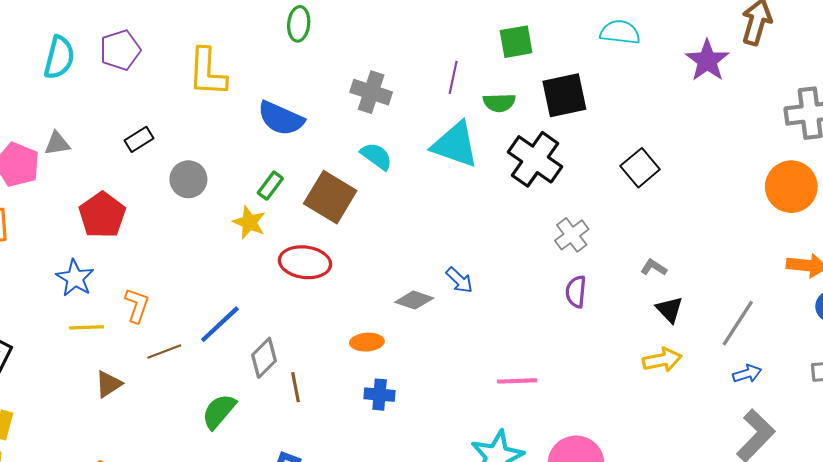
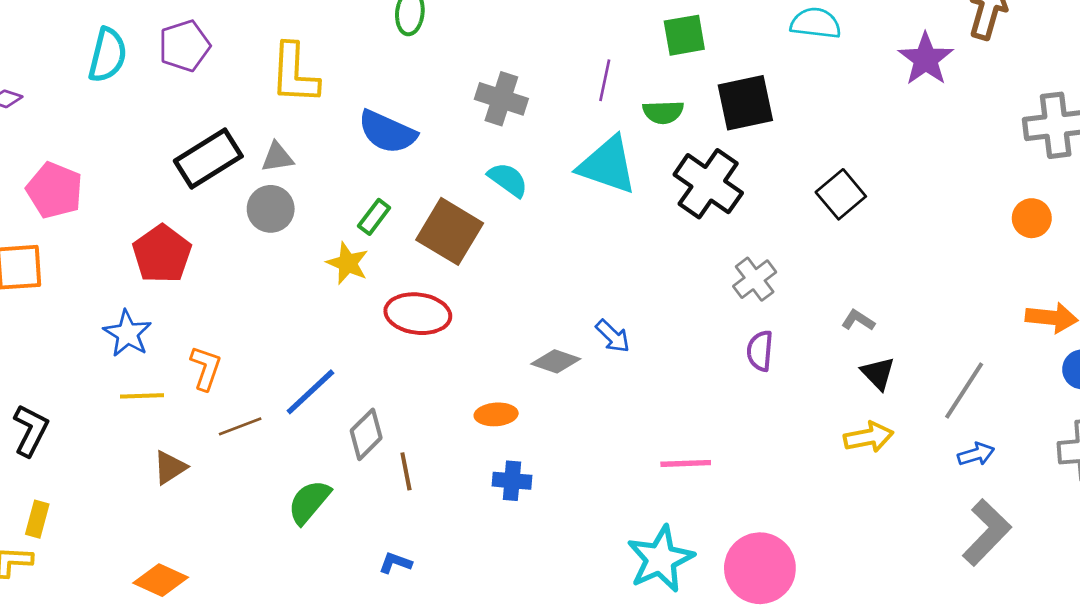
black rectangle: (139, 139) -> (208, 158), size x1.8
gray triangle: (57, 144) -> (277, 157), moved
orange circle: (791, 187) -> (1032, 218), size x0.6

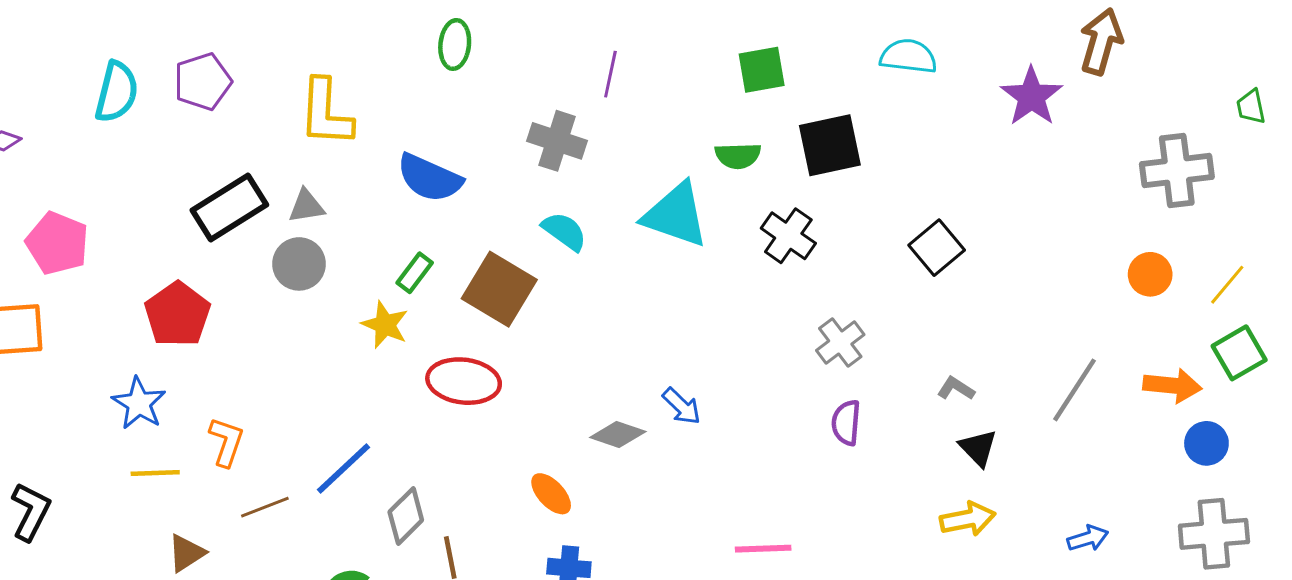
purple line: (605, 80) -> (610, 74), moved
black cross: (708, 184) -> (788, 236), size x0.7
gray line: (964, 391) -> (1075, 390), moved
orange ellipse: (496, 414) -> (551, 494), turned 51

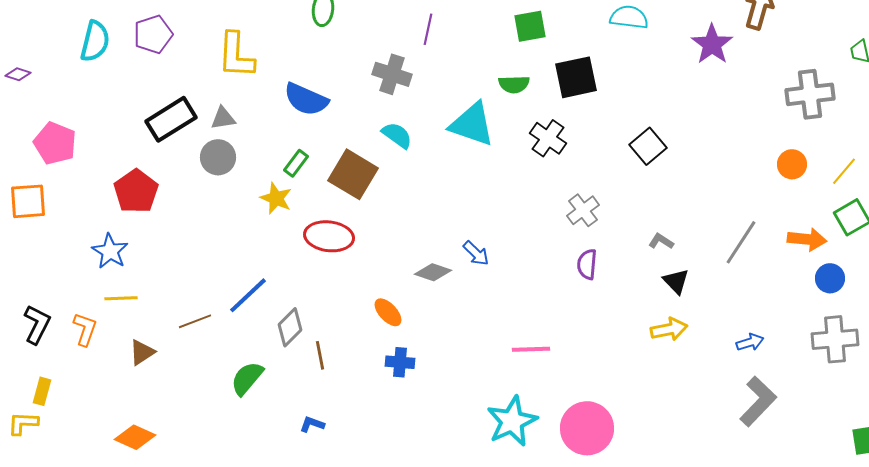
orange L-shape: (226, 442) -> (85, 329), moved

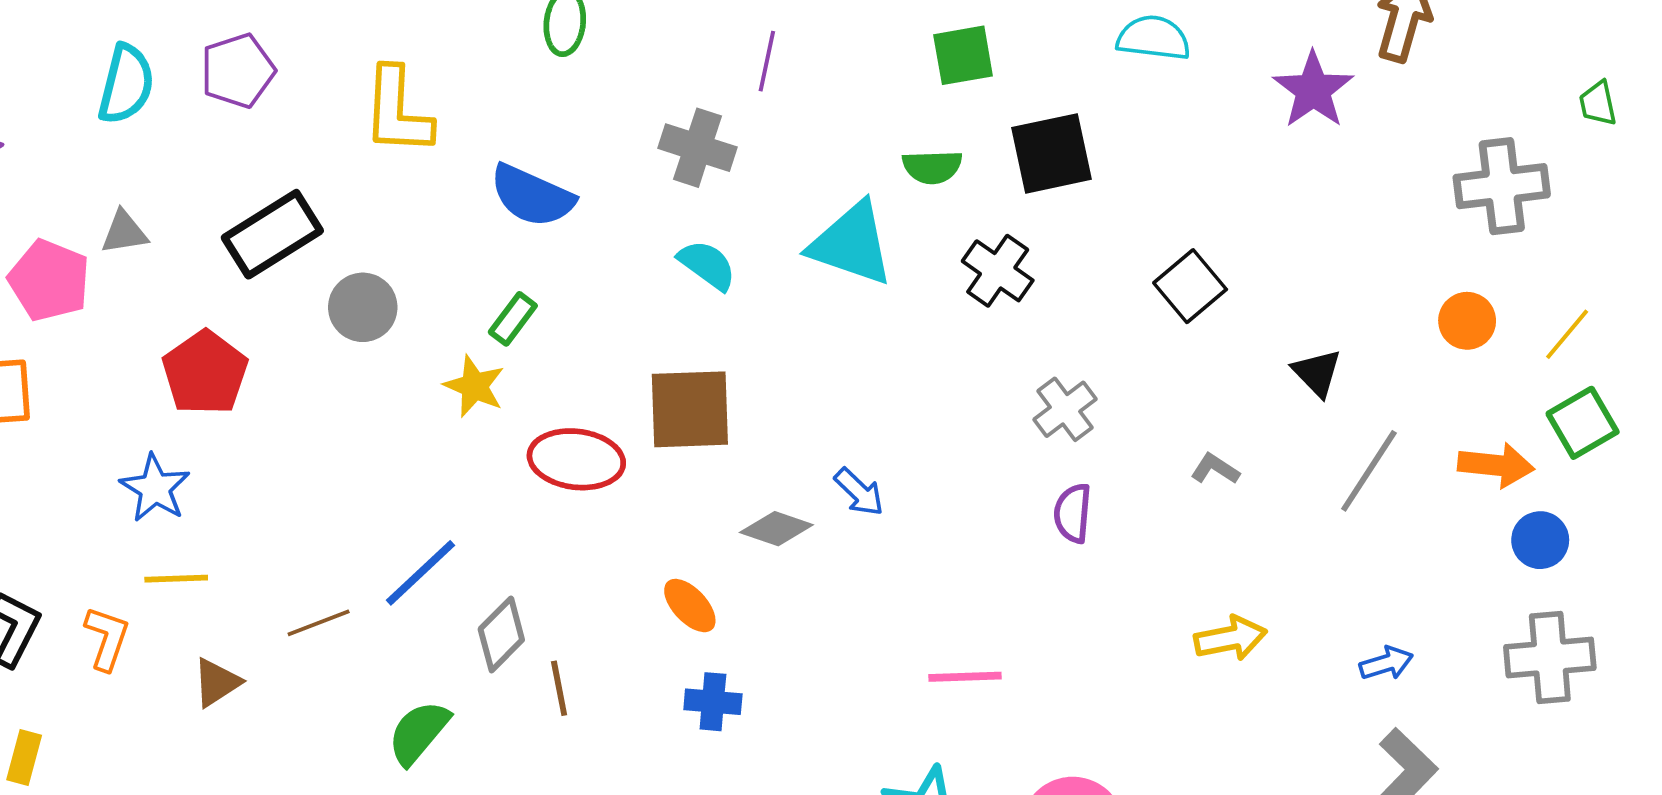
gray triangle: (223, 118) -> (124, 232), moved
brown square: (353, 174) -> (690, 409), moved, turned -33
black triangle: (676, 281) -> (1317, 373), moved

